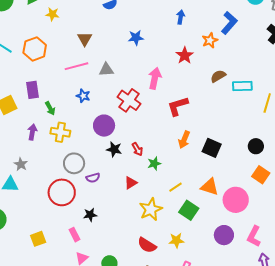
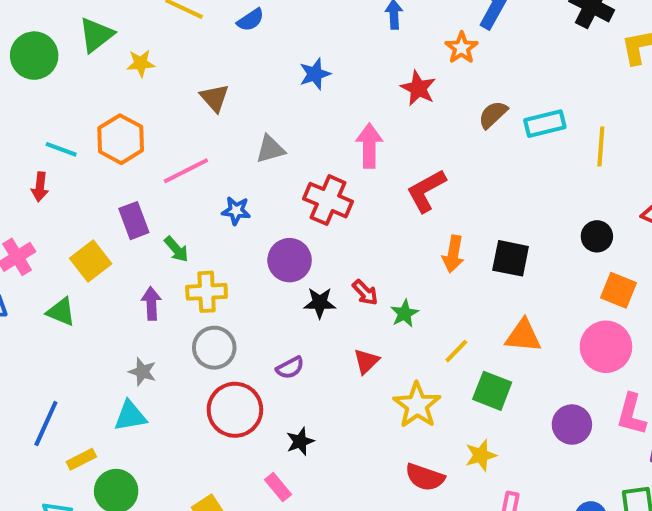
pink line: (76, 66) -> (186, 171), moved
gray circle: (74, 163) -> (214, 348), moved
pink circle: (236, 200) -> (606, 347), moved

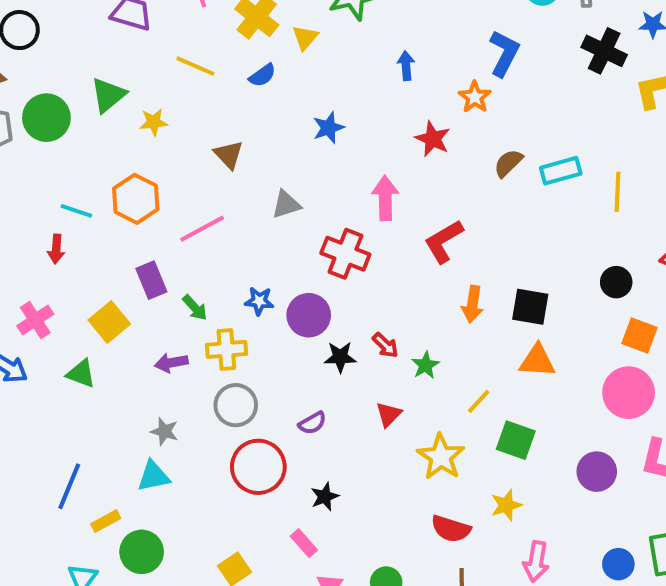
blue star: (236, 211) -> (259, 301), moved
purple arrow: (151, 303) -> (171, 363), turned -96
orange triangle: (523, 336) -> (537, 361), moved

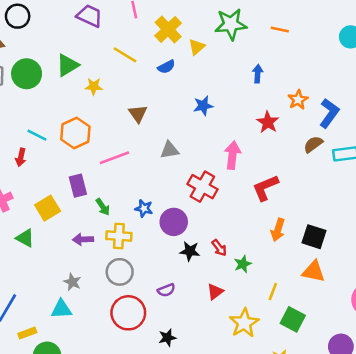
blue L-shape: (504, 53) -> (329, 113), moved
yellow line: (479, 401) -> (273, 292), turned -30

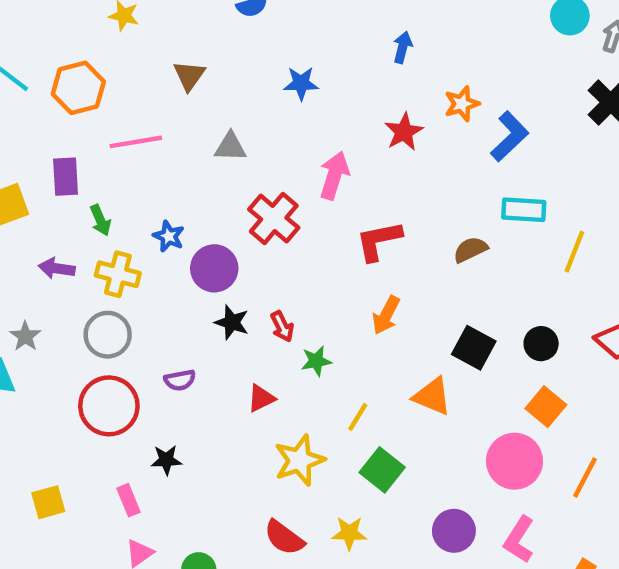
brown semicircle: (313, 144) -> (470, 250), moved
black square: (314, 237) -> (474, 348), moved

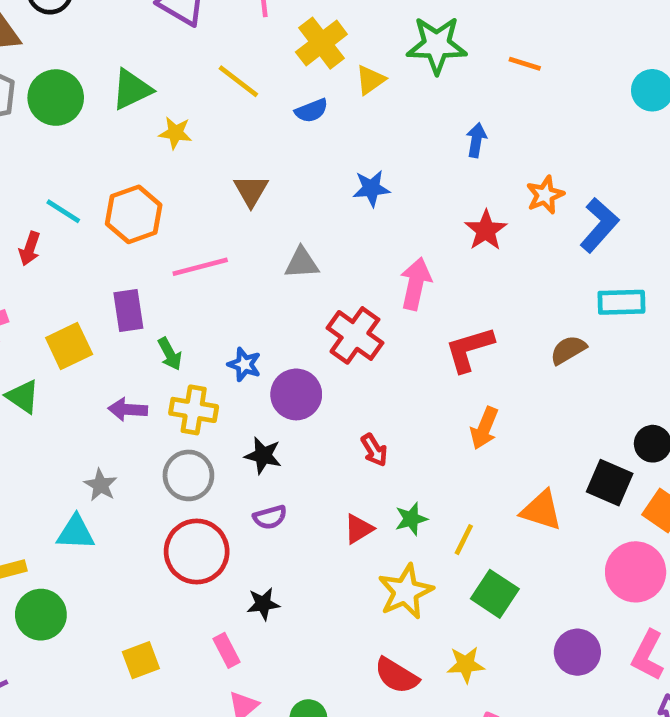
black star: (232, 322) -> (263, 455), moved
black square: (474, 348) -> (610, 483), moved
green star: (316, 361) -> (411, 519), moved

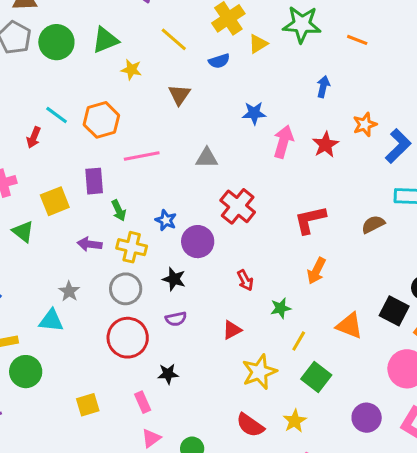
brown triangle: (251, 191) -> (179, 95), moved
pink arrow: (416, 284) -> (283, 142), moved
green star: (411, 519) -> (281, 308), moved
yellow star: (466, 665) -> (295, 421), turned -30

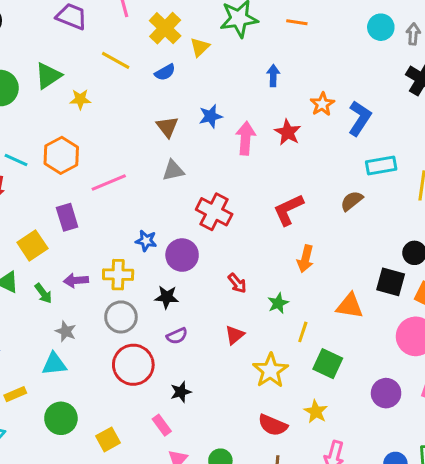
brown triangle: (179, 95) -> (167, 127), moved
green arrow: (119, 210) -> (43, 293), moved
green circle: (26, 372) -> (61, 418), moved

